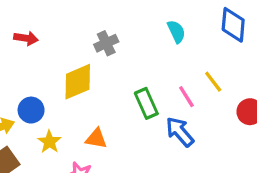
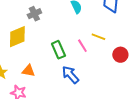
yellow line: (213, 82) -> (98, 37), turned -32
blue arrow: (180, 132) -> (70, 75), moved

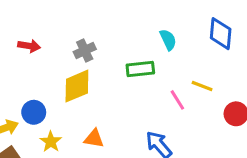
gray cross: (34, 14) -> (85, 51), moved
green rectangle: (58, 50) -> (140, 69), moved, turned -72

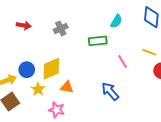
cyan semicircle: (168, 40) -> (116, 21), turned 56
yellow diamond: (77, 86) -> (51, 69), moved
yellow line: (202, 86) -> (149, 52), moved

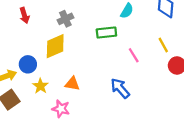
red arrow: (24, 25) -> (24, 15), turned 64
yellow line: (149, 52) -> (163, 45), turned 40
yellow diamond: (51, 69) -> (55, 46), moved

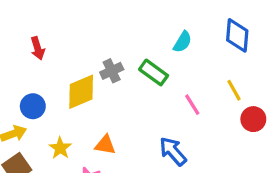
gray cross: (65, 19) -> (112, 71), moved
green rectangle: (106, 32) -> (154, 72), turned 42
blue circle: (28, 64) -> (33, 106), moved

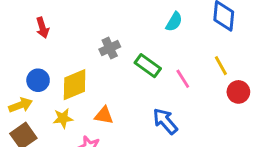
green rectangle: (154, 72) -> (148, 66), moved
yellow diamond: (81, 92) -> (75, 85), moved
yellow star: (60, 148) -> (63, 118), turned 30

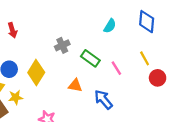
yellow diamond: (75, 85) -> (36, 72), turned -35
orange triangle: (104, 115) -> (75, 85), moved
yellow star: (63, 118) -> (16, 97), moved

